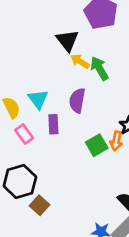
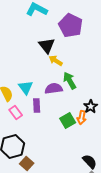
green arrow: (99, 68) -> (70, 80), moved
purple semicircle: (77, 101) -> (54, 88), turned 72

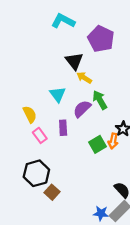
cyan triangle: (26, 88) -> (58, 94), moved
purple semicircle: (54, 88) -> (82, 109), turned -36

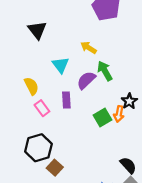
black triangle: (74, 61) -> (37, 30), moved

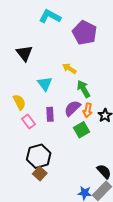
purple semicircle: (86, 80) -> (72, 108), moved
orange arrow: (119, 114) -> (88, 110), moved
black hexagon: (38, 148) -> (39, 156), moved

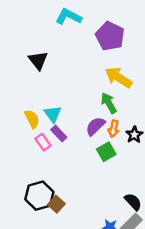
yellow arrow: (69, 68) -> (118, 77), moved, size x1.6
cyan triangle: (45, 84) -> (53, 114), moved
purple rectangle: (50, 114) -> (59, 134), moved, turned -40
black hexagon: (39, 156) -> (39, 196), moved

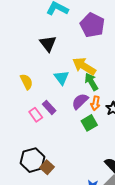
black triangle: (38, 60) -> (48, 44), moved
yellow arrow: (118, 77) -> (84, 66), moved
cyan triangle: (53, 114) -> (61, 78), moved
yellow semicircle: (32, 119) -> (26, 82), moved

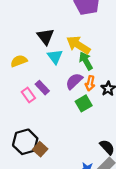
black triangle: (48, 44) -> (45, 36), moved
yellow semicircle: (26, 82) -> (19, 61), turned -84

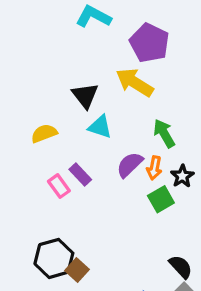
yellow arrow: (78, 45) -> (135, 82), moved
cyan triangle: (55, 57) -> (100, 127), turned -35
green arrow: (86, 61) -> (164, 133), moved
green square: (84, 103) -> (161, 199), moved

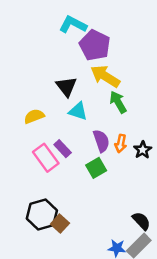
purple pentagon: (149, 43) -> (95, 45), moved
green arrow: (164, 133) -> (118, 102), moved
purple semicircle: (130, 165) -> (101, 141), turned 115
pink rectangle: (59, 186) -> (46, 158), size x1.5
green square: (161, 199) -> (96, 168), moved

